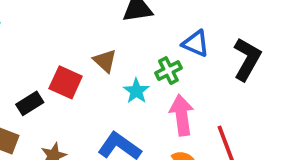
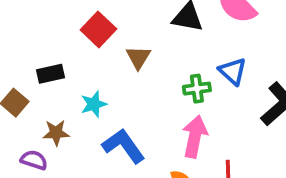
red square: (66, 82) -> (98, 29), moved
cyan star: (136, 91) -> (94, 104), moved

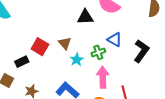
red square: (98, 29) -> (40, 47), moved
cyan star: (94, 104) -> (77, 60), moved

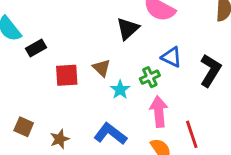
black triangle: (85, 17) -> (128, 29), turned -36
red square: (40, 47) -> (67, 75), turned -30
black rectangle: (22, 62) -> (36, 48), moved

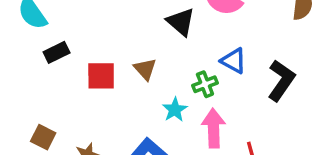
black triangle: (128, 29) -> (181, 22), turned -40
black rectangle: (36, 48) -> (57, 52), moved
cyan star: (120, 90) -> (175, 110), moved

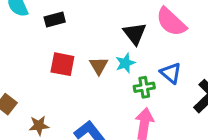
black rectangle: (57, 52) -> (55, 20), moved
cyan star: (175, 110) -> (125, 63), moved

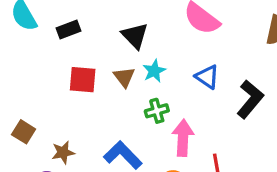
black triangle: (135, 34) -> (135, 36), moved
green cross: (144, 87) -> (157, 111), moved

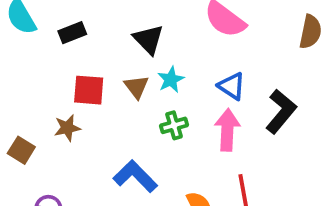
pink arrow: (183, 138) -> (227, 130), moved
brown star: (63, 152) -> (67, 128), moved

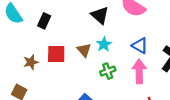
black rectangle: (72, 33) -> (44, 21), turned -40
black triangle: (148, 39) -> (100, 15), moved
brown star: (67, 128) -> (31, 62), moved

